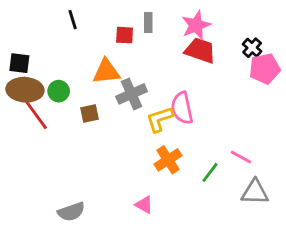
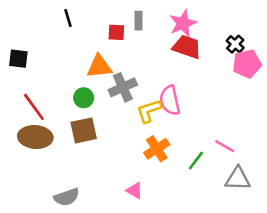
brown ellipse: (25, 90) -> (35, 137), moved
green circle: (59, 91) -> (84, 98), moved
brown square: (89, 114) -> (84, 130), moved, size x1.5

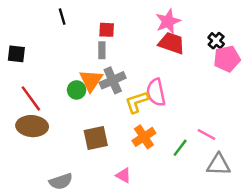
gray rectangle: (138, 21) -> (102, 50), moved
orange triangle: (99, 66) -> (91, 80), moved, turned -50
brown square: (84, 130) -> (96, 138), moved

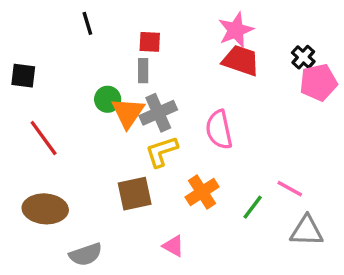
green circle: (77, 90) -> (108, 99), moved
yellow L-shape: (137, 102) -> (162, 152), moved
brown ellipse: (32, 126) -> (45, 209), moved

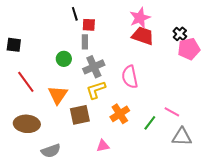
black line: (87, 23) -> (75, 14), moved
orange triangle: (128, 113) -> (58, 95), moved
pink triangle: (173, 246) -> (103, 146), turned -40

